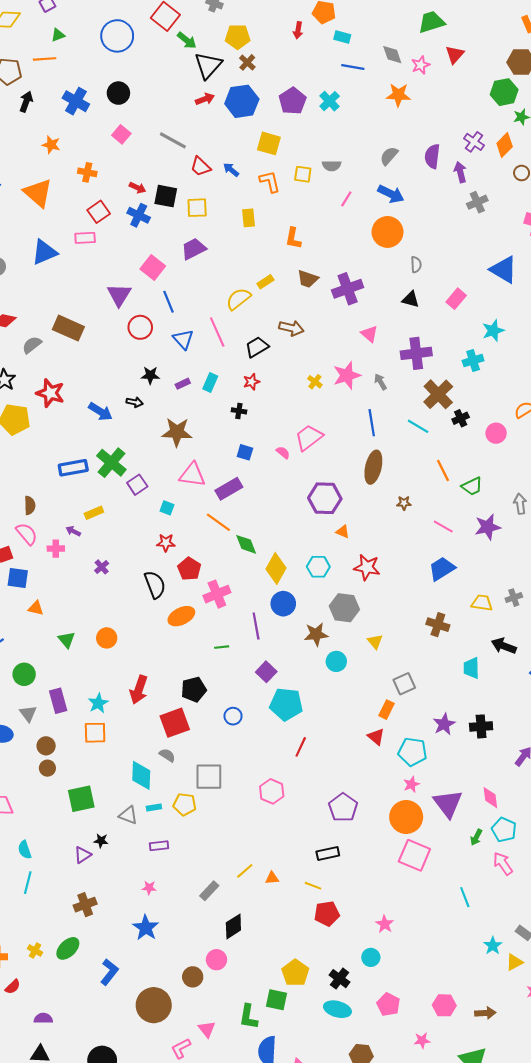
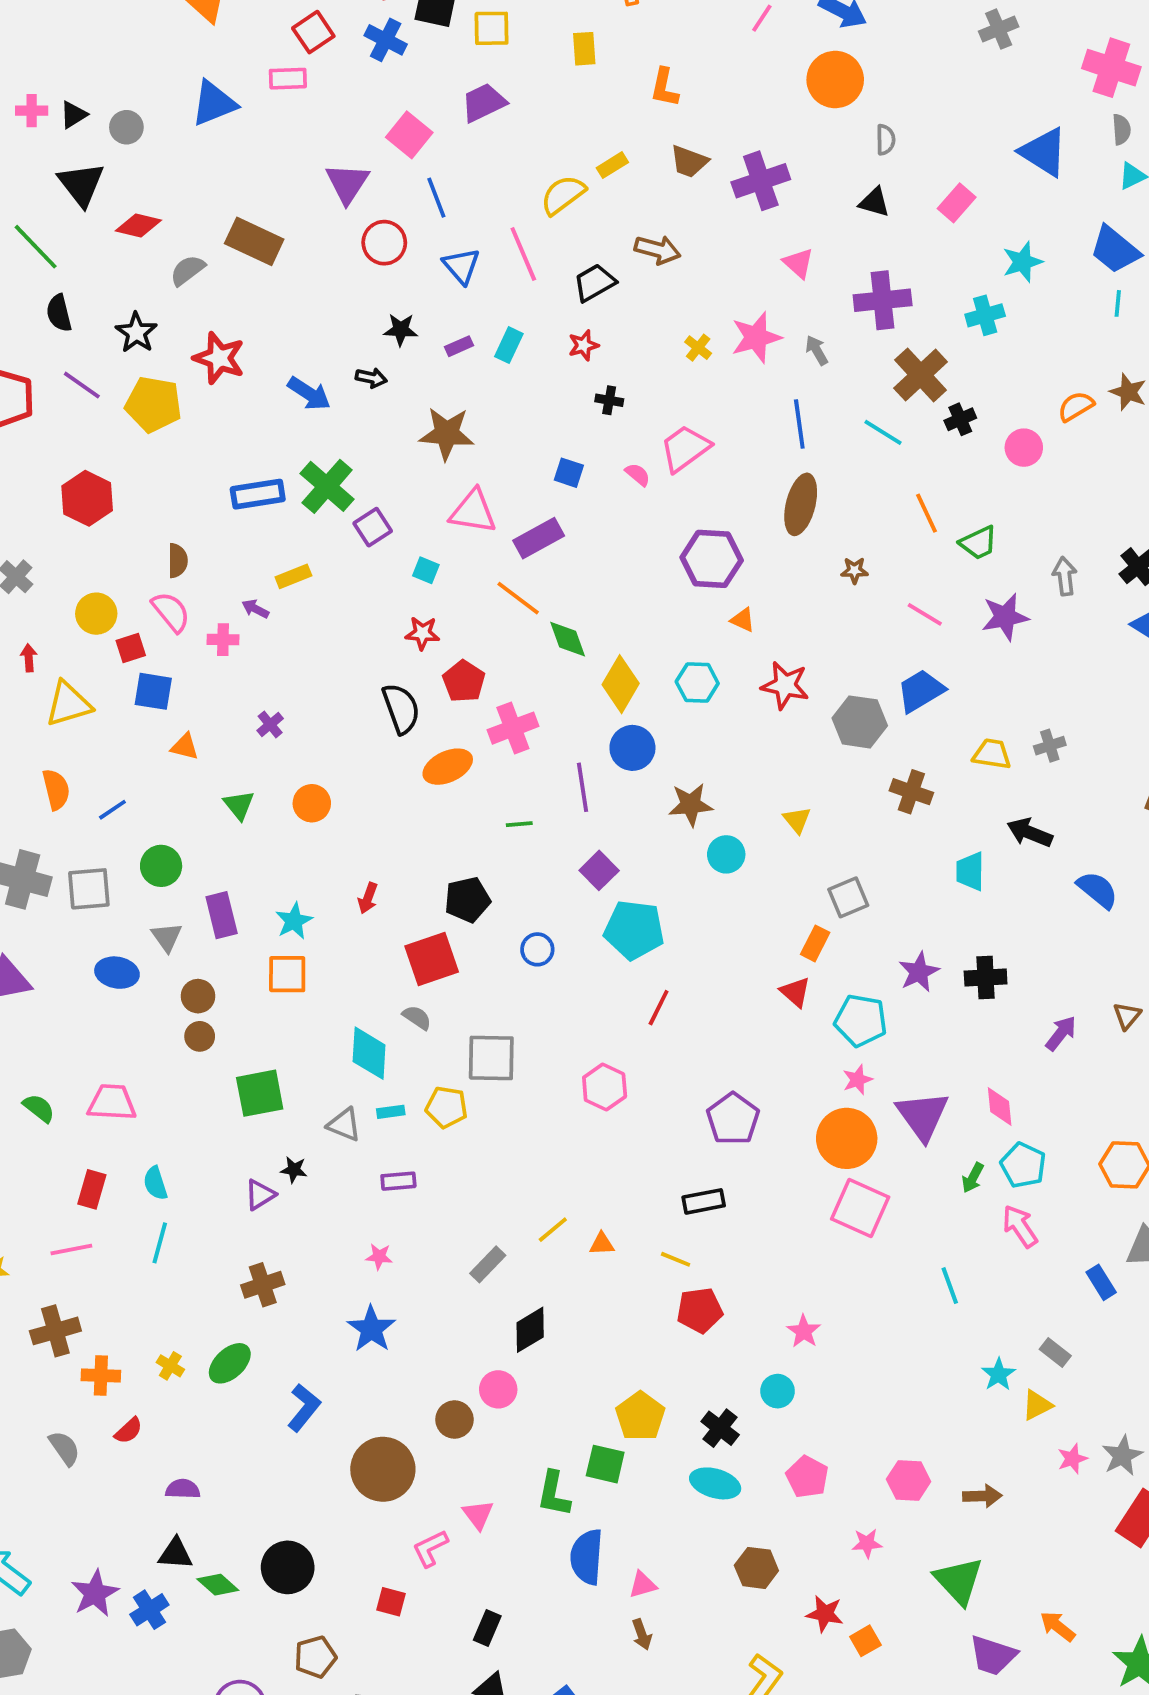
black cross: (239, 411) -> (609, 400), moved
purple cross: (102, 567) -> (270, 724), moved
gray hexagon: (344, 608) -> (860, 722), moved
red arrow: (139, 690) -> (368, 898), size x0.6

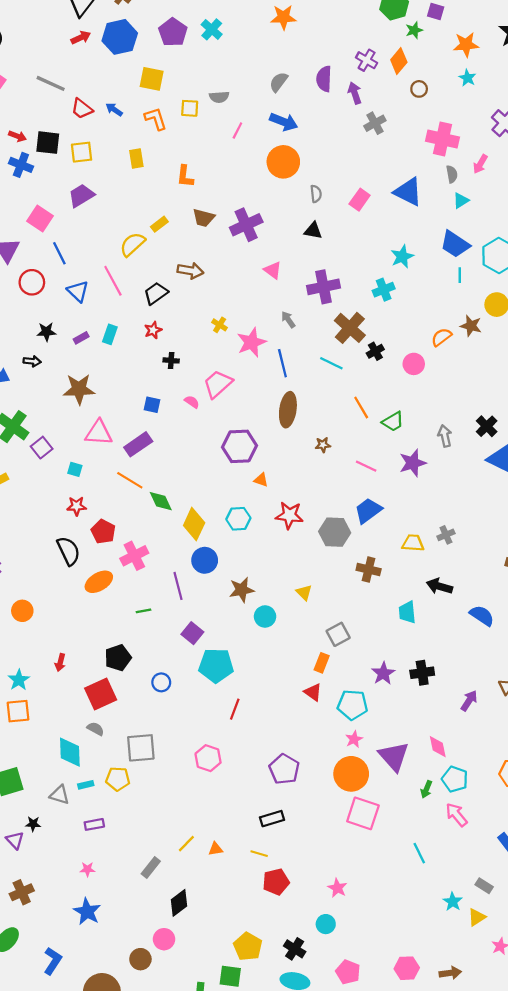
pink rectangle: (957, 203) -> (360, 200), moved
pink star: (756, 337) -> (251, 342), moved
purple triangle: (260, 1195) -> (15, 840), turned -36

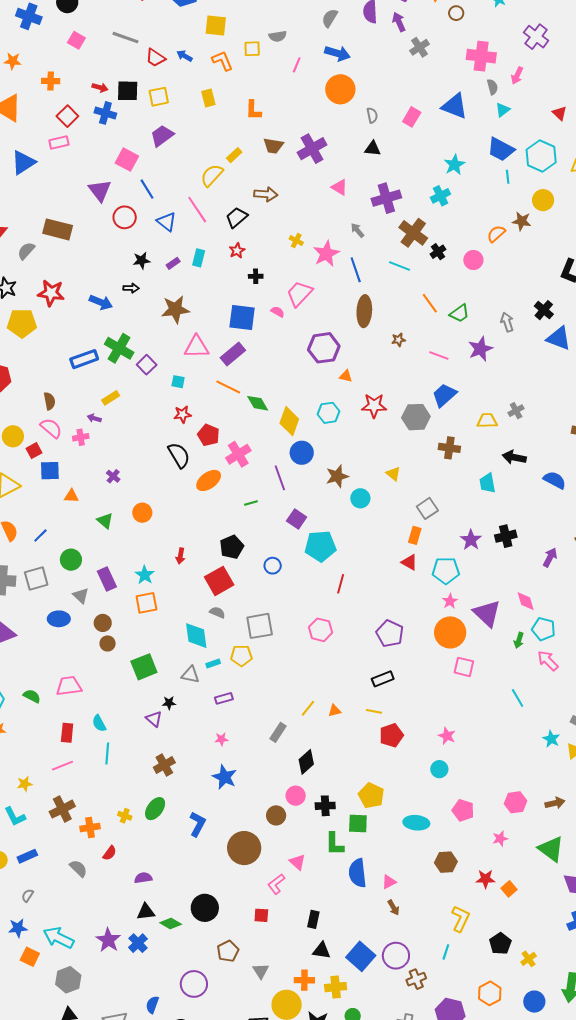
blue square: (152, 405) -> (242, 318), size x1.8
pink square: (363, 813) -> (464, 667), size x0.7
black cross: (295, 949) -> (325, 806), moved, turned -30

